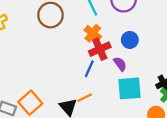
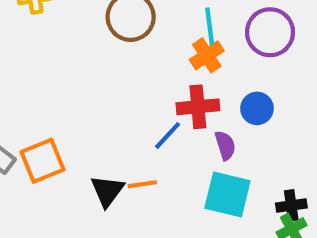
orange cross: (93, 33) -> (207, 55), moved

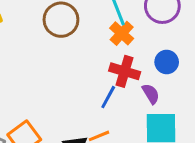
red cross: (198, 107) -> (125, 71), turned 36

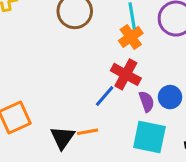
blue circle: (167, 62) -> (170, 97), moved

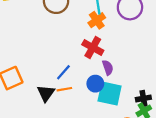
blue line: (105, 96) -> (63, 72), moved
blue circle: (170, 97) -> (95, 84), moved

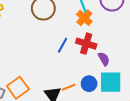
blue line: (63, 72) -> (63, 45), moved
blue circle: (95, 84) -> (89, 84), moved

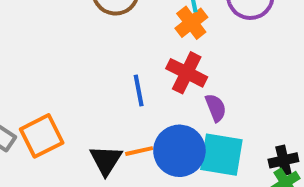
blue line: (63, 45) -> (139, 91), moved, turned -49
blue circle: (89, 84) -> (179, 151), size x1.6

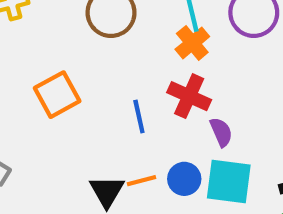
orange square: (42, 136) -> (57, 95), moved
blue circle: (179, 151) -> (184, 179), size x0.6

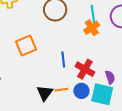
red cross: (189, 96) -> (85, 69), moved
purple semicircle: (221, 132) -> (110, 77), moved

